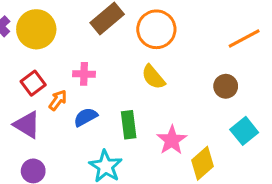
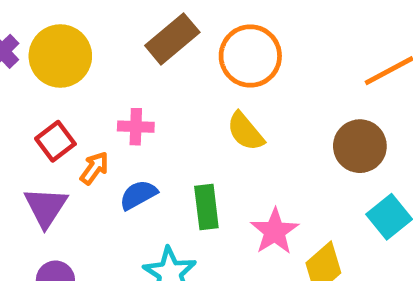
brown circle: (226, 86) -> (360, 146), size x1.4
purple triangle: (27, 125) -> (46, 207), turned 32

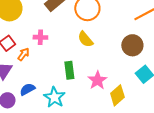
blue semicircle: (138, 195) -> (27, 89), moved

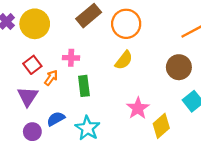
yellow semicircle: (85, 39) -> (124, 60), turned -102
green rectangle: (69, 70) -> (84, 86), moved

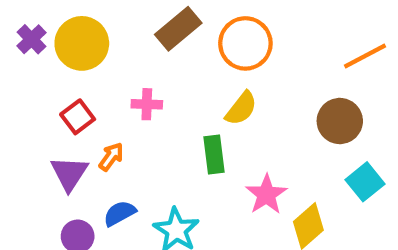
orange arrow: (51, 78) -> (111, 157), moved
green rectangle: (84, 86) -> (214, 155), moved

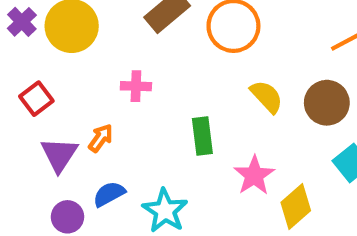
yellow semicircle: (241, 108) -> (267, 97), moved, turned -81
red square: (78, 117) -> (36, 99), moved

